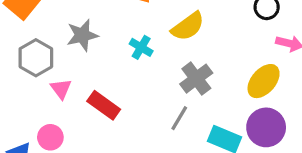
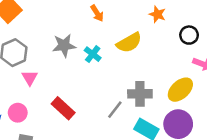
gray star: (82, 35) -> (64, 45), moved
gray cross: (196, 79) -> (140, 94), moved, turned 30
red rectangle: (104, 105) -> (63, 108), moved

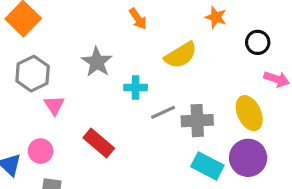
gray star: (64, 45) -> (97, 62), turned -30
cyan cross: (93, 54) -> (136, 87), moved, turned -35
yellow ellipse: (180, 90) -> (249, 113), turned -70
gray line: (115, 110) -> (163, 112), moved, turned 30

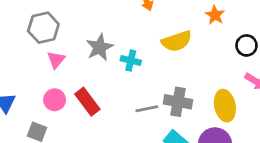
gray star: (97, 62) -> (100, 47), moved
gray line: (163, 112) -> (147, 109), moved
pink circle: (40, 151) -> (55, 100), moved

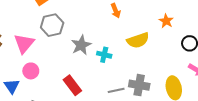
gray hexagon: (43, 28) -> (52, 25), moved
pink triangle: (56, 60) -> (24, 43), moved, size x1.5
pink circle: (55, 100) -> (31, 71), moved

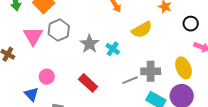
pink triangle: (24, 43) -> (33, 36), moved
cyan cross: (104, 55) -> (113, 49), turned 32

